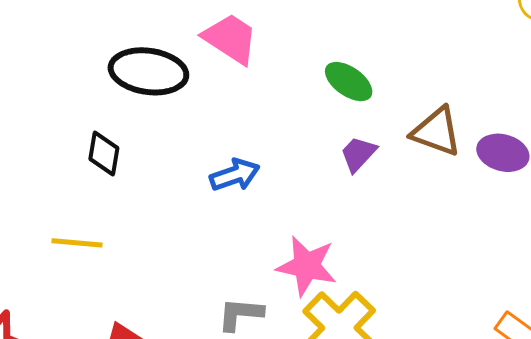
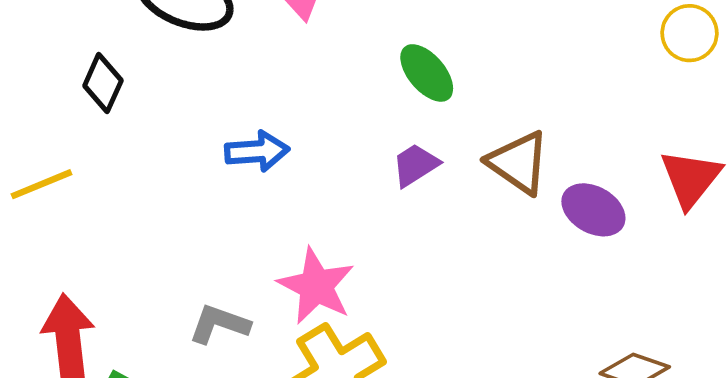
yellow line: (77, 243) -> (41, 184), turned -42

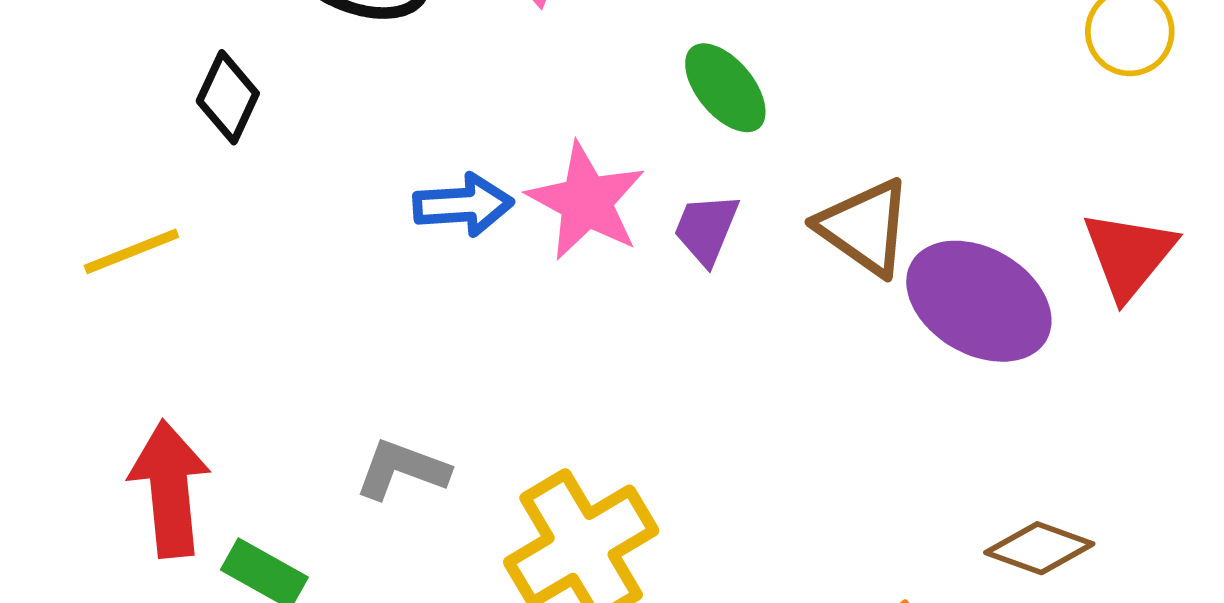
purple trapezoid: (415, 165) -> (706, 229), turned -36
purple ellipse: (593, 210) -> (979, 301), size x1.5
pink star: (316, 286) -> (586, 201), moved

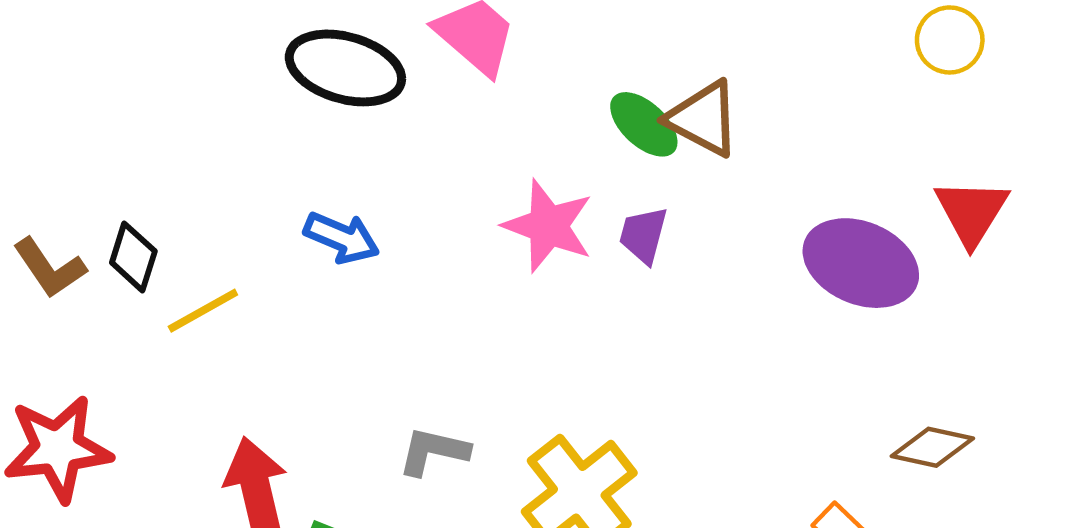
black diamond: (228, 97) -> (133, 257), moved
blue arrow: (463, 205) -> (342, 238), moved, turned 34
brown triangle: (865, 227) -> (703, 119), moved

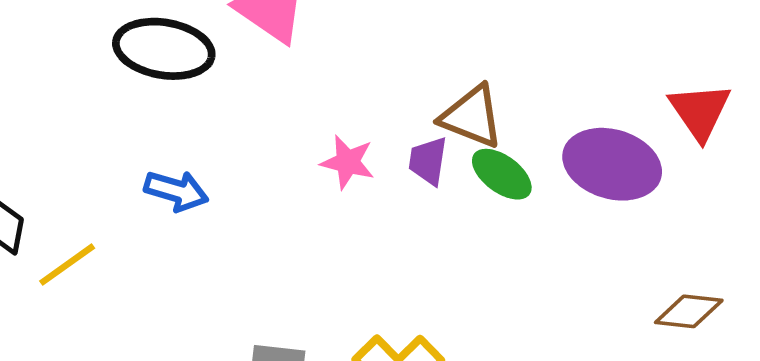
brown triangle: (703, 119) -> (472, 117), moved
green ellipse: (644, 124) -> (502, 174), moved
pink star: (548, 226) -> (348, 162), size x0.7

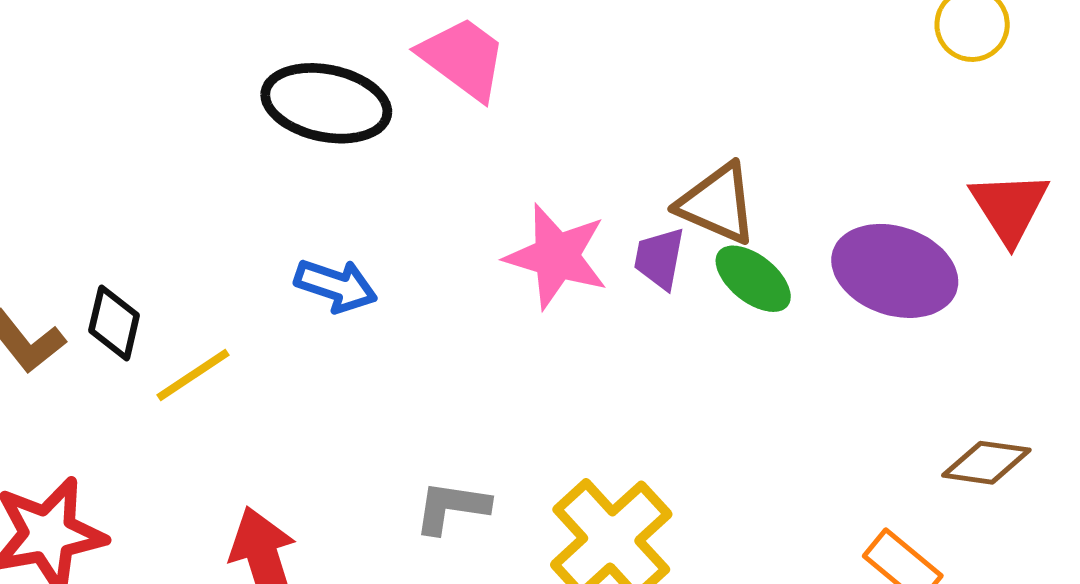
pink star: (348, 162) -> (556, 256), size x1.5

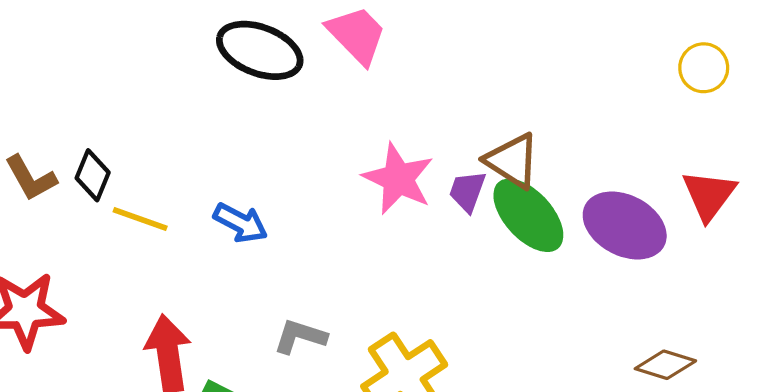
green ellipse: (753, 279) -> (528, 215), size x1.5
blue arrow: (336, 286) -> (241, 223), moved
yellow line: (193, 375) -> (140, 219), turned 44

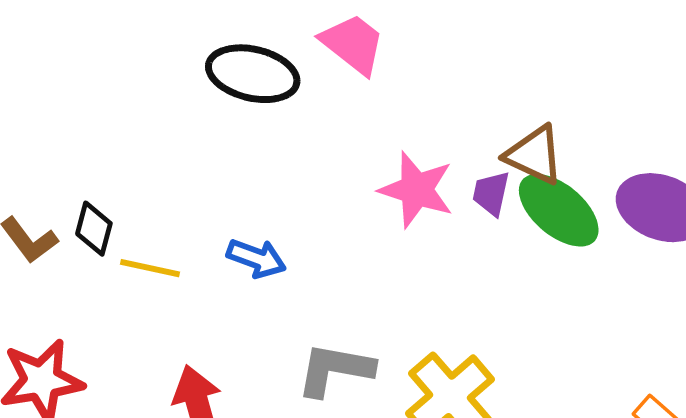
gray L-shape: (300, 336) -> (335, 370), size x1.4

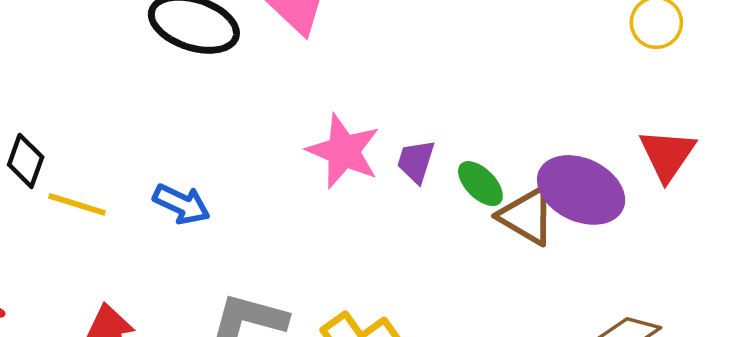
brown triangle: (534, 155) -> (527, 216), moved
green ellipse: (559, 210) -> (480, 184), size x0.6

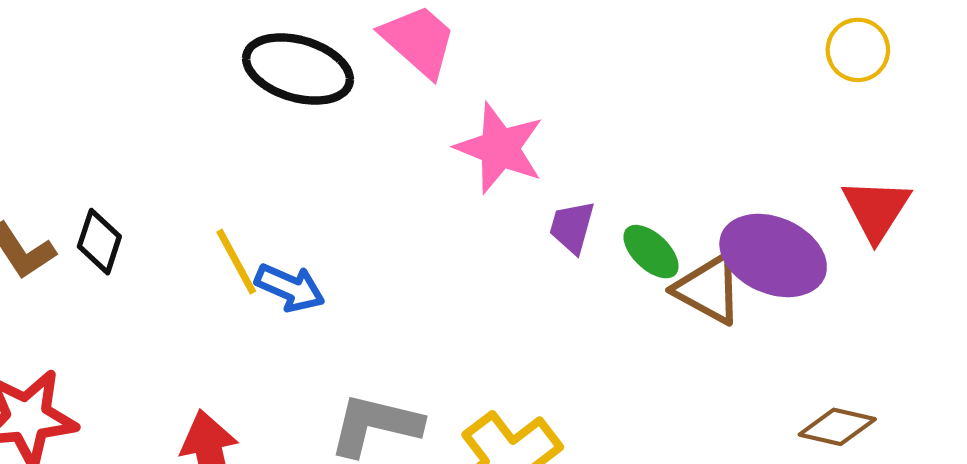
pink star: (343, 151) -> (500, 148), moved
yellow line: (77, 204) -> (236, 262), moved, turned 46

